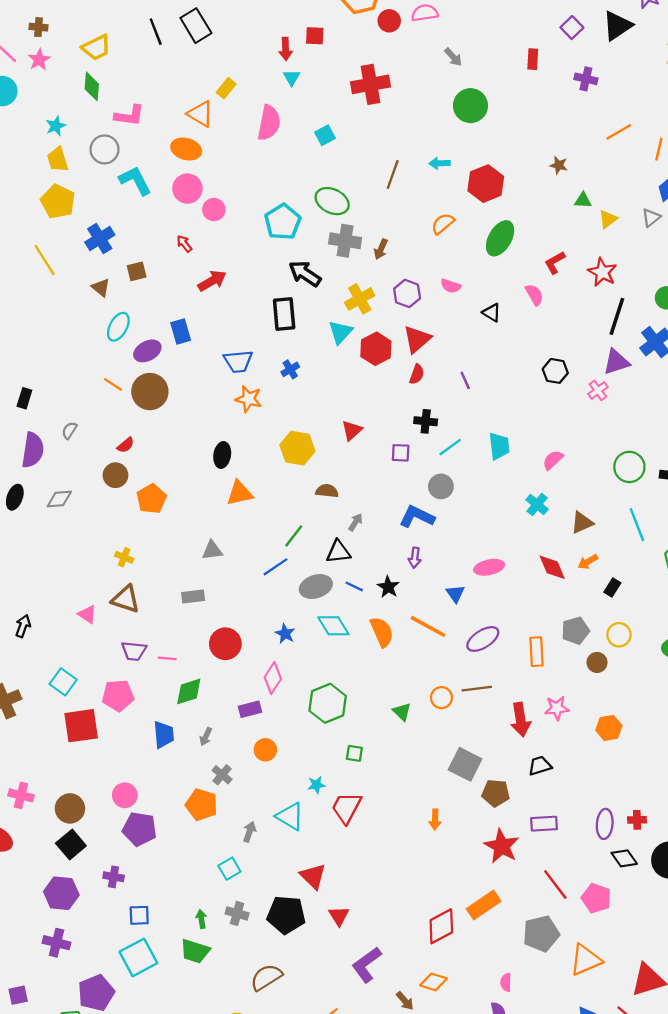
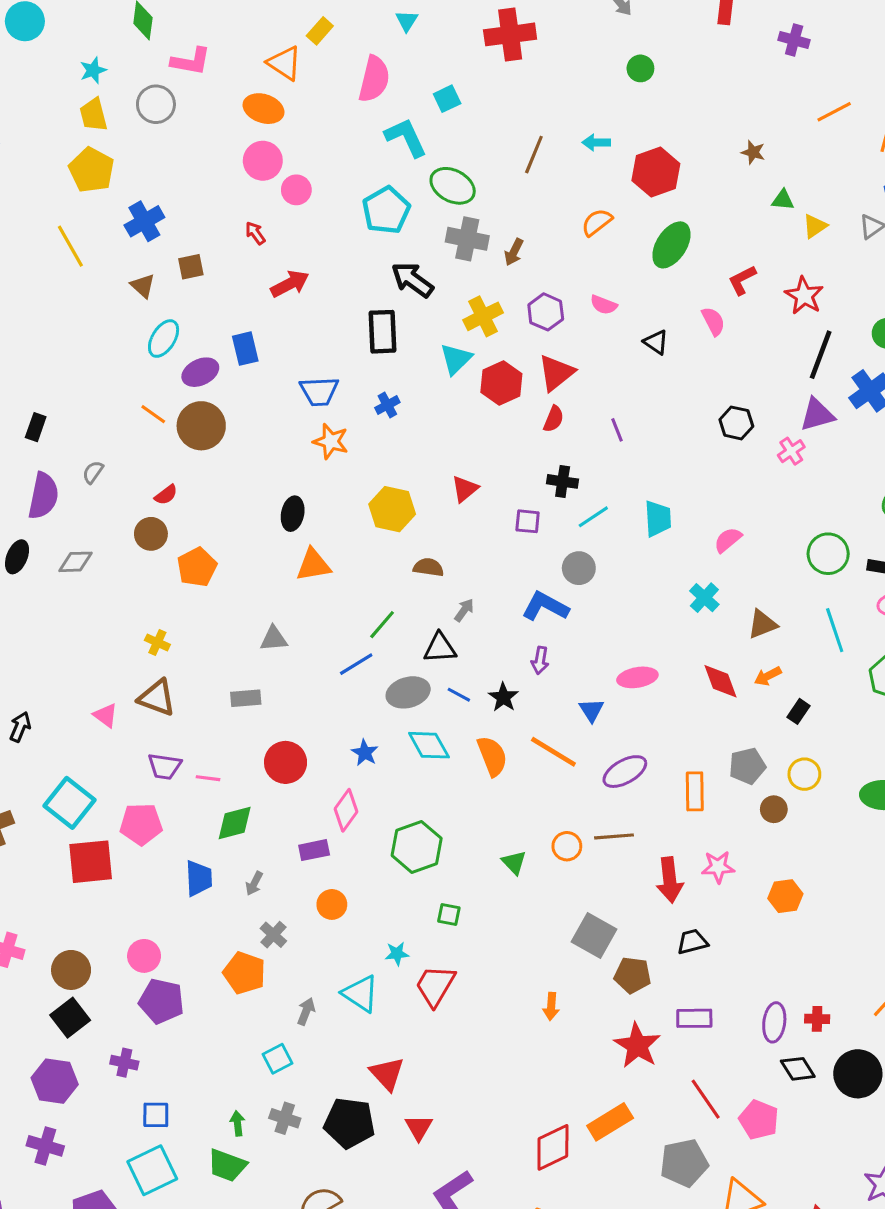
green circle: (470, 106) -> (640, 68), size x0.6
cyan L-shape: (135, 180) -> (406, 137), moved
cyan square: (63, 682) -> (70, 803), size x1.4

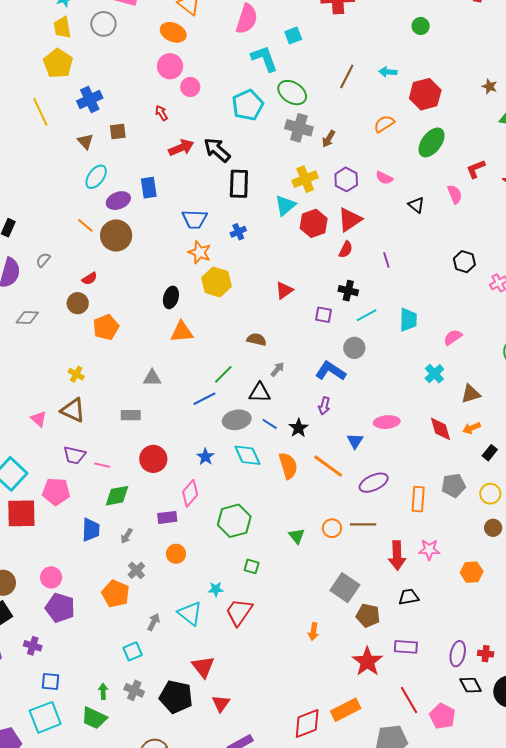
black arrow: (412, 280) -> (217, 150), moved
yellow hexagon: (392, 509) -> (217, 282), moved
brown circle: (774, 809) -> (493, 528), moved

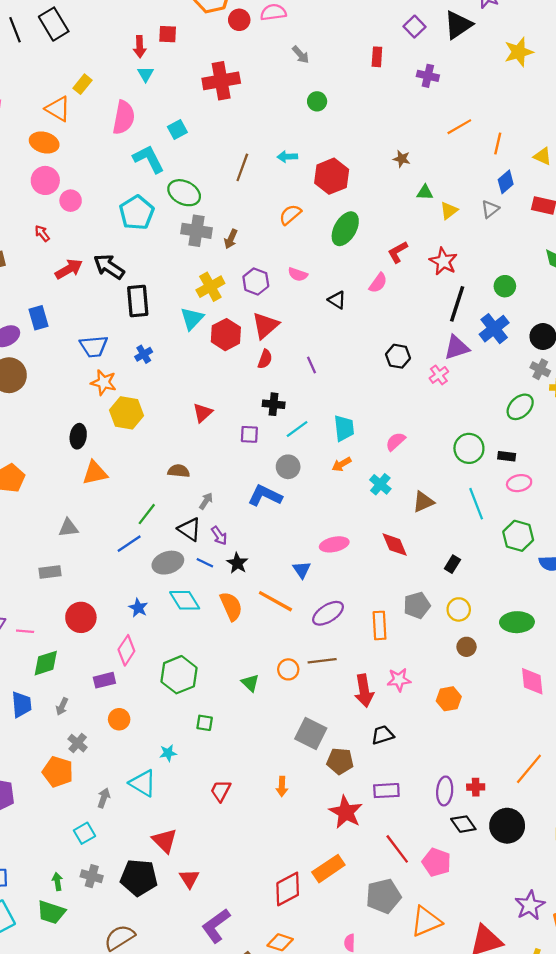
pink semicircle: (455, 194) -> (378, 283), turned 66
black triangle: (260, 393) -> (190, 529), turned 40
purple arrow: (324, 406) -> (219, 536), moved, turned -42
orange arrow: (472, 428) -> (342, 464), moved
red trapezoid: (239, 612) -> (221, 791), moved, size x0.7

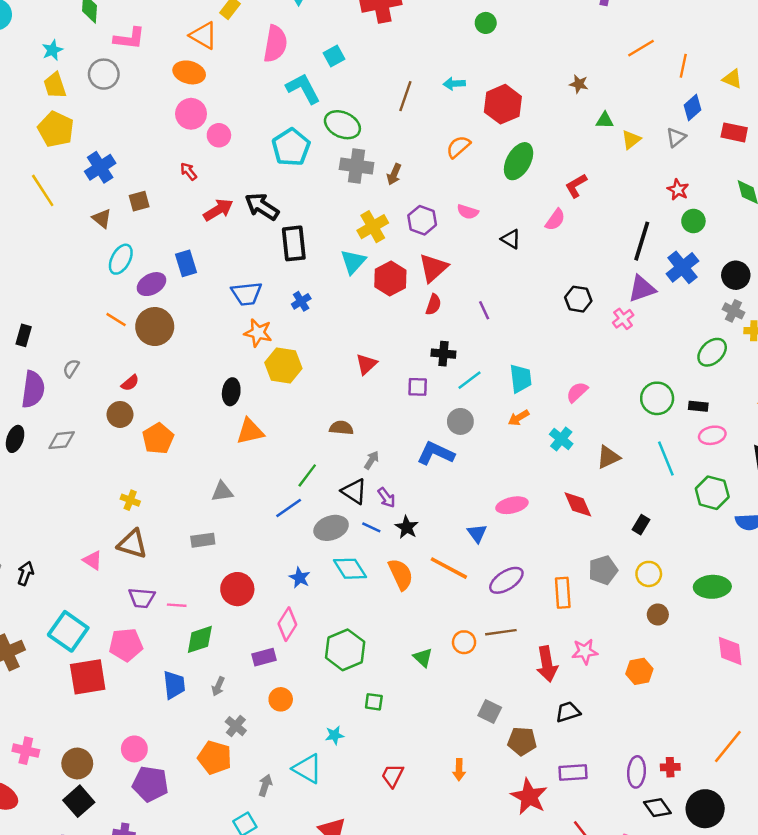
red star: (443, 261) -> (678, 190), moved, size x0.7
gray square: (311, 733) -> (490, 712), size x0.7

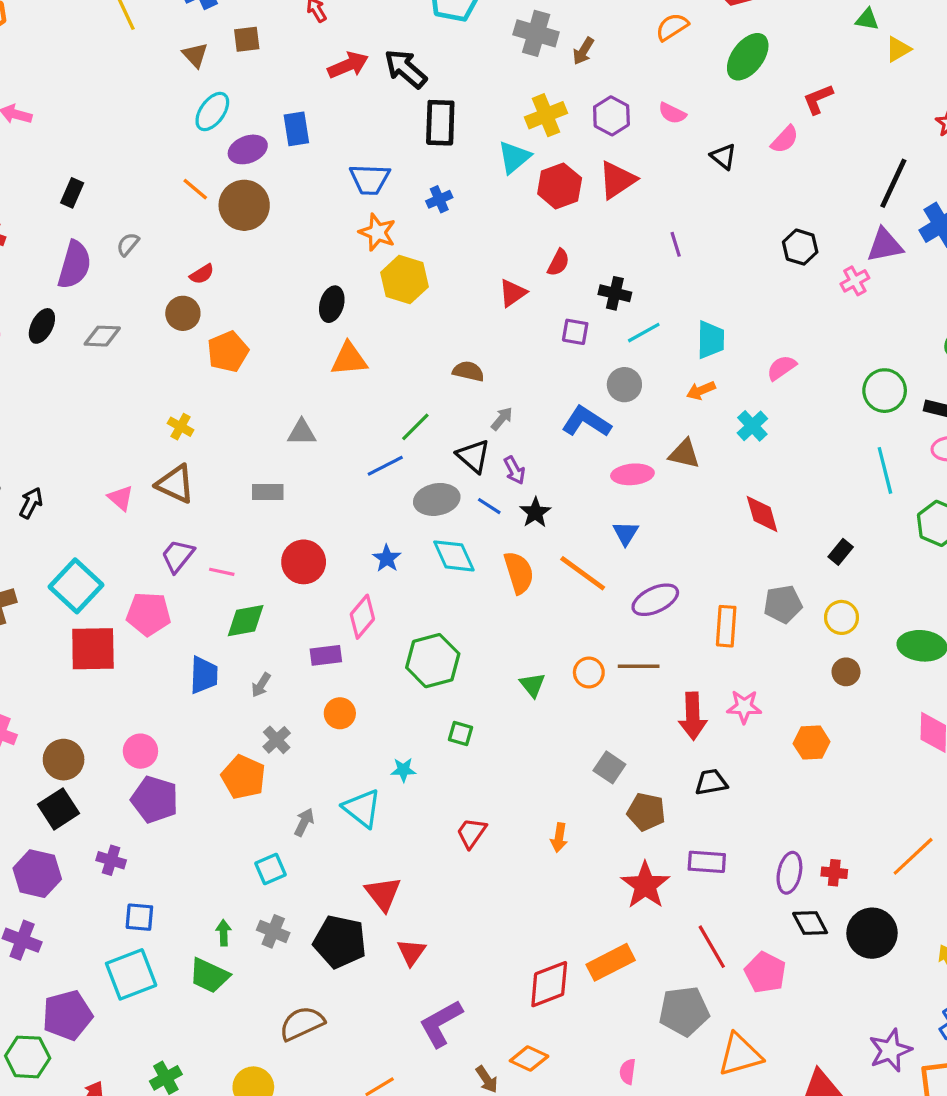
red semicircle: (433, 305) -> (558, 263), moved
brown triangle: (608, 457) -> (684, 454), moved, turned 30
pink ellipse: (512, 505) -> (632, 474), moved
purple trapezoid: (142, 598) -> (178, 556), turned 116

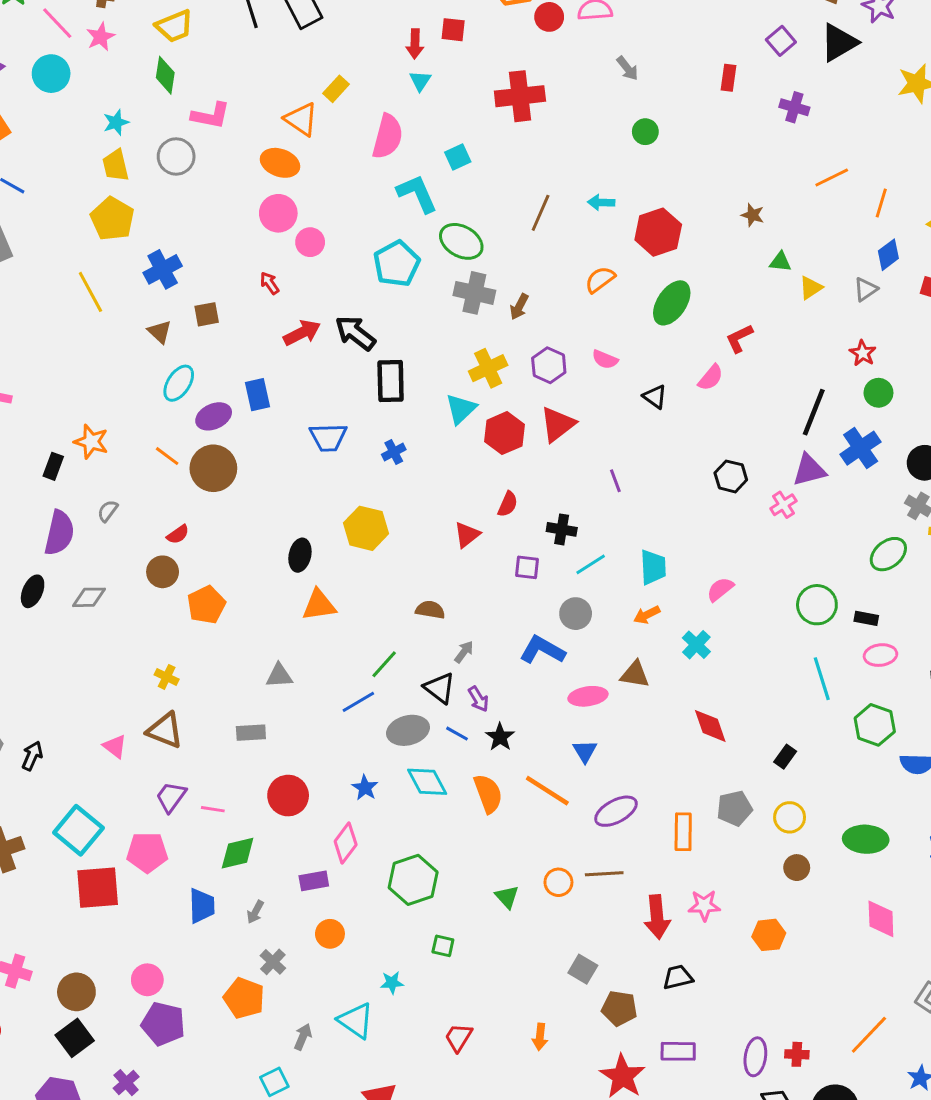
orange star: (377, 232) -> (91, 442), moved
purple cross: (111, 860) -> (126, 1083), turned 35

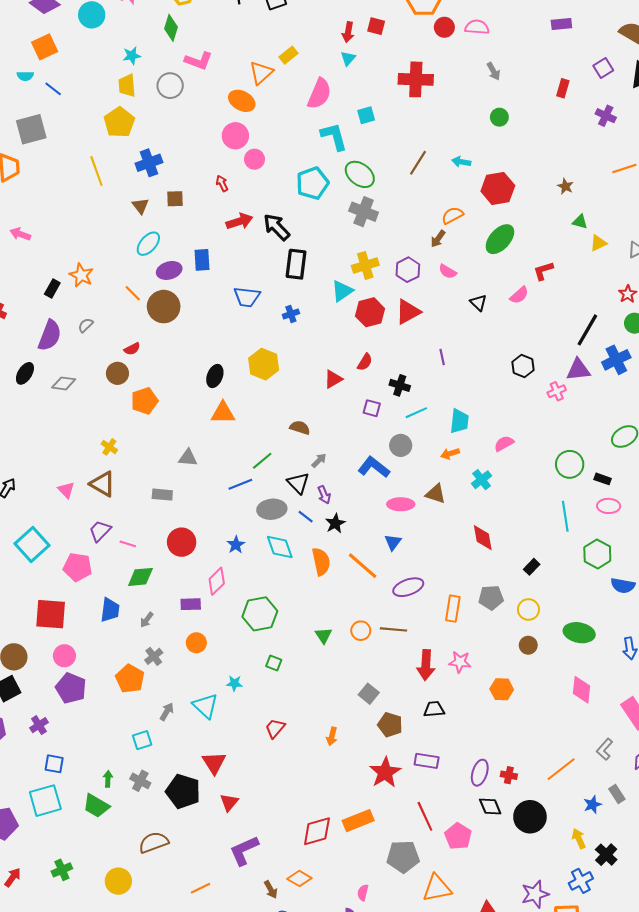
orange triangle: (301, 119) -> (261, 73), turned 35
brown arrow: (519, 307) -> (438, 239), moved
red square: (98, 888) -> (51, 614), moved

